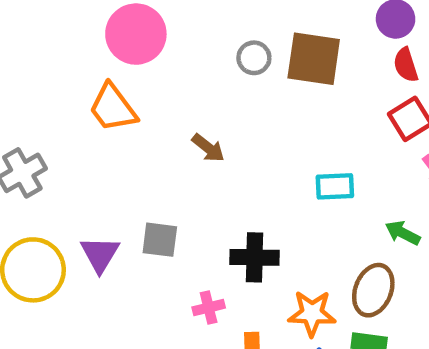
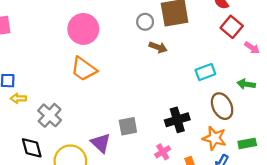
brown arrow: (208, 148) -> (158, 47), moved
brown ellipse: (373, 290) -> (222, 106), moved, turned -30
orange star: (312, 313) -> (214, 138), turned 30

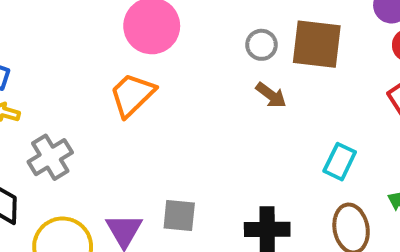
orange trapezoid: (84, 69) -> (132, 95), turned 84
cyan rectangle: (205, 72) -> (340, 162), turned -60

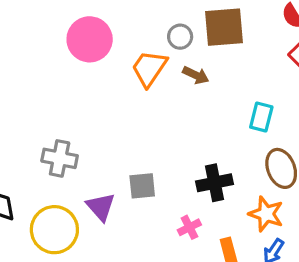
orange trapezoid: (132, 95) -> (149, 68), moved
gray cross: (50, 157) -> (60, 158), moved, turned -36

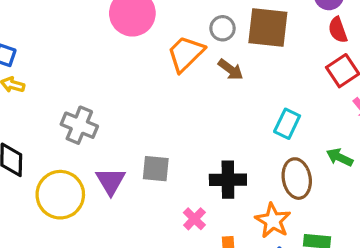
pink cross: (189, 227) -> (194, 219), turned -30

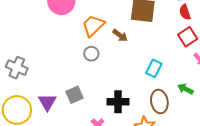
gray circle: (222, 28) -> (91, 54), moved
gray cross: (79, 125) -> (17, 68), moved
gray square: (156, 169) -> (75, 95), turned -30

